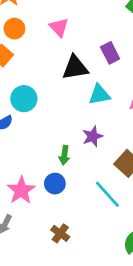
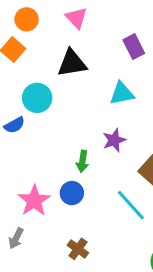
black triangle: (75, 68) -> (72, 63), moved

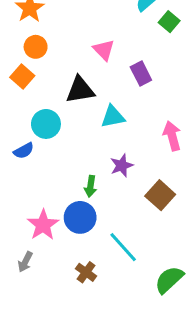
pink triangle: (76, 18) -> (104, 50), moved
cyan triangle: (122, 93) -> (113, 117), moved
blue circle: (72, 193) -> (80, 217), size x1.4
cyan line: (131, 205) -> (123, 247), moved

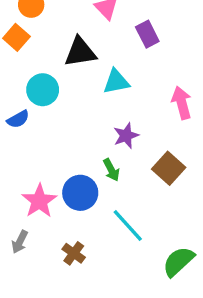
green arrow: (90, 186) -> (111, 170), moved, turned -36
brown cross: (86, 272) -> (74, 253), moved

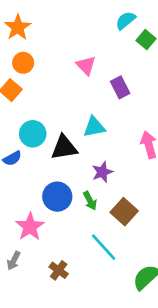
black triangle: (80, 52) -> (64, 147), moved
brown square: (169, 168) -> (124, 212), moved
blue circle: (80, 193) -> (57, 197), moved

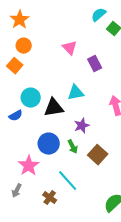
cyan line: (104, 247) -> (68, 181), moved

